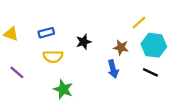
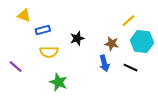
yellow triangle: (11, 34) -> (24, 15), moved
black line: (150, 72) -> (130, 68), moved

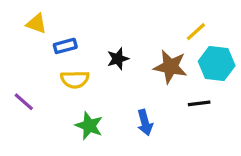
brown star: (112, 44) -> (170, 67), size x1.5
blue arrow: (104, 63) -> (145, 122), moved
black line: (130, 68) -> (199, 103), turned -32

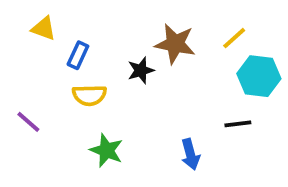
blue rectangle: (65, 46) -> (78, 55), turned -50
brown star: (170, 67) -> (175, 44), moved
blue arrow: (145, 122) -> (190, 154), moved

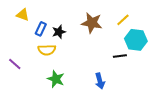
black star: (141, 70) -> (59, 32), moved
black line: (238, 124) -> (120, 56), moved

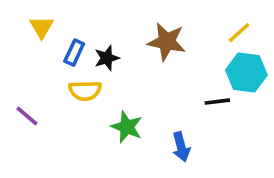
yellow triangle: (23, 15) -> (42, 27), turned 40
yellow line: (123, 20) -> (239, 33), moved
green star: (56, 79) -> (127, 127), moved

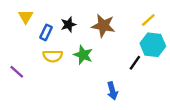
black star: (107, 58) -> (68, 25), moved
black line: (217, 102) -> (135, 63), turned -48
green star: (127, 127) -> (83, 55), moved

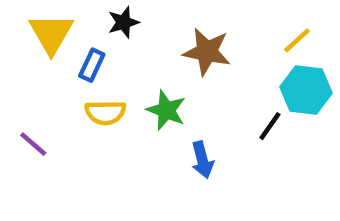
yellow triangle: (26, 17) -> (51, 34), size x1.5
black star: (68, 25) -> (123, 22), moved
blue arrow: (112, 91) -> (202, 160), moved

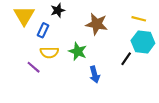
yellow line: (297, 40) -> (139, 19), turned 56
purple line: (33, 144) -> (34, 67), moved

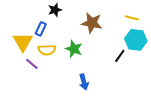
yellow triangle: (24, 16) -> (23, 42), moved
blue arrow: (95, 75) -> (84, 82), moved

